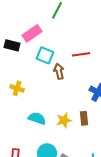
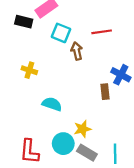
brown rectangle: (84, 118) -> (105, 92), moved
yellow star: (64, 120) -> (82, 129), moved

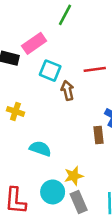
gray rectangle: (87, 153) -> (79, 202), turned 36

